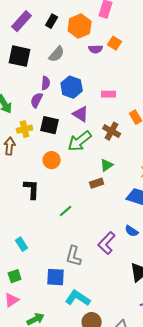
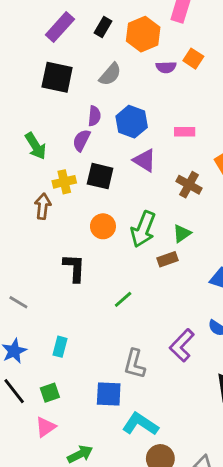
green arrow: (80, 141) -> (143, 229), moved, turned -30
cyan rectangle: (22, 244) -> (60, 347), turned 48

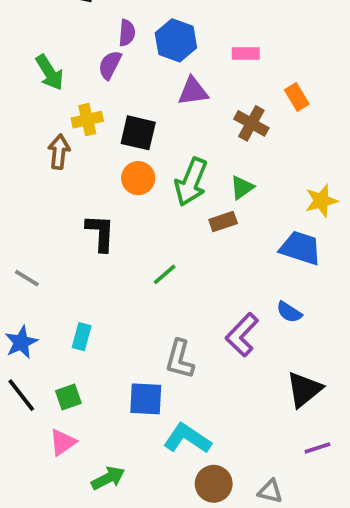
purple triangle: (145, 160) -> (193, 91), turned -40
black square: (100, 176) -> (138, 133), moved

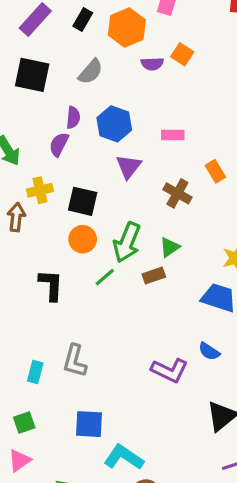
purple triangle: (193, 91) -> (128, 167), turned -44
green line: (165, 274) -> (105, 277), moved
purple L-shape: (242, 335) -> (170, 370), turned -108
gray L-shape: (180, 359) -> (75, 361), moved

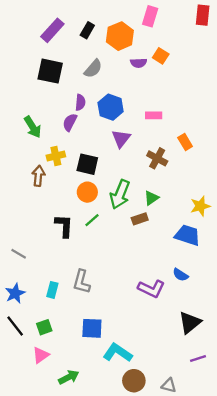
green line: (105, 277) -> (92, 220), moved

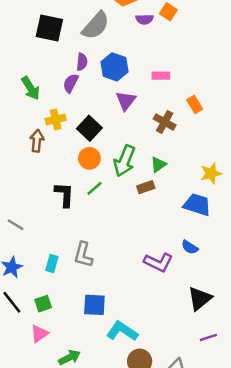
gray semicircle: (93, 69) -> (96, 26), size x1.4
black square: (87, 164) -> (89, 128), turned 30

